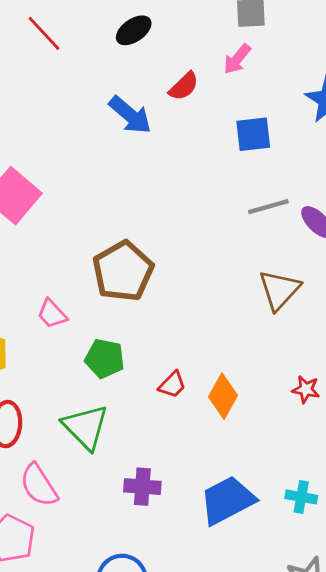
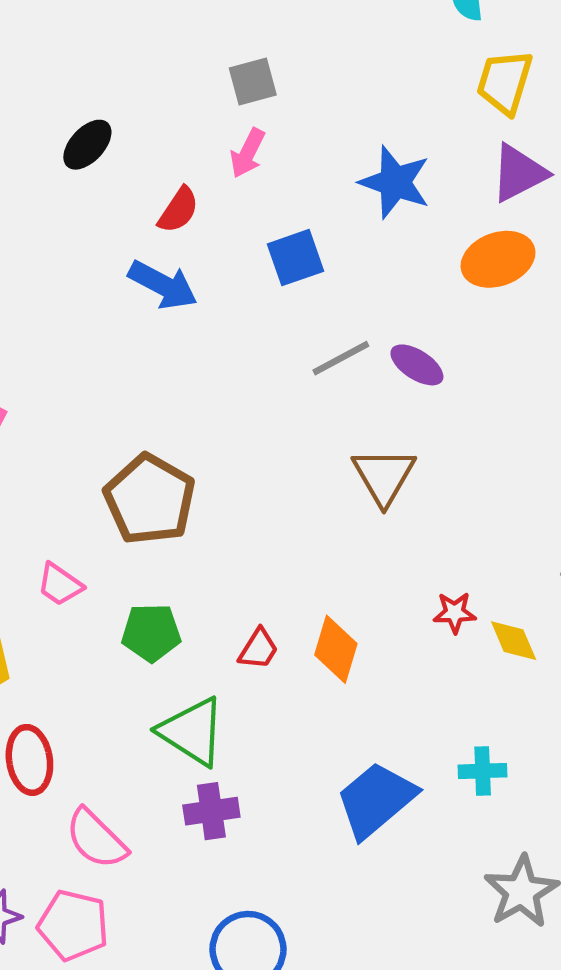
blue arrow: (130, 115) -> (163, 285), moved
green triangle: (86, 427) -> (192, 732), moved
purple cross: (142, 487) -> (211, 811), moved

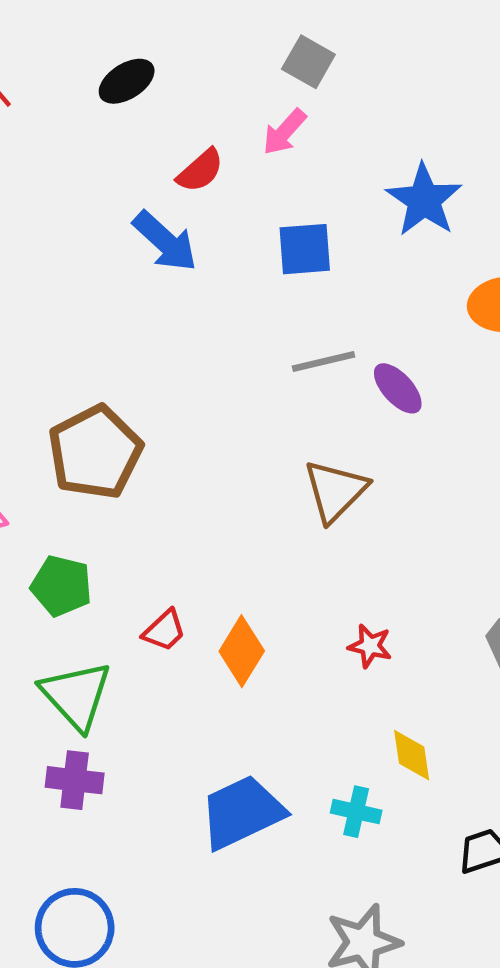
gray square: (253, 81) -> (308, 62), turned 30
yellow diamond: (514, 641) -> (412, 755), moved

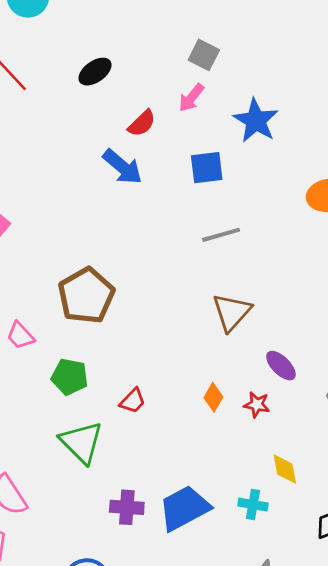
blue star: (424, 200) -> (256, 121), moved
purple ellipse: (398, 388) -> (281, 366), moved
orange diamond: (242, 651) -> (213, 397), moved, size x0.7
purple cross: (75, 780) -> (127, 507), moved

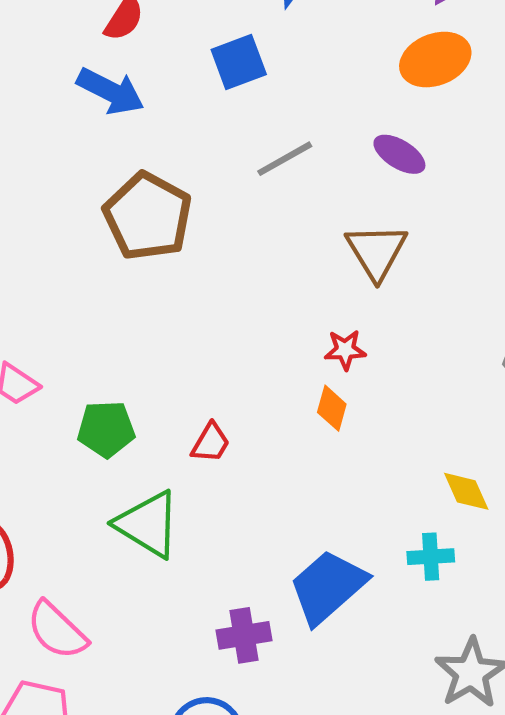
brown pentagon: (86, 296) -> (148, 216), moved
brown triangle: (232, 312) -> (376, 252), moved
purple ellipse: (281, 366) -> (399, 154), moved
red star: (257, 405) -> (345, 350), moved
purple cross: (127, 507) -> (244, 635), moved

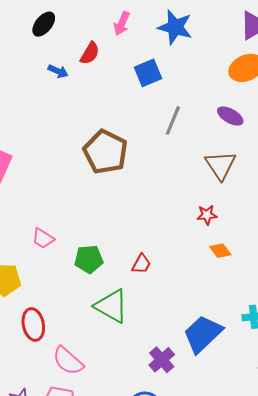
blue arrow: (110, 91) -> (58, 71), moved, size x0.6
gray line: (285, 159) -> (173, 120), turned -36
orange diamond: (332, 408) -> (220, 251), moved, turned -50
purple cross: (244, 635) -> (162, 360), turned -30

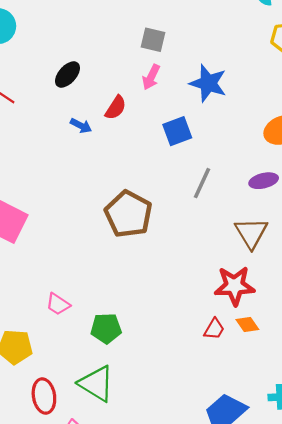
purple ellipse: (230, 116) -> (264, 181), turned -45
red star: (207, 215) -> (234, 286), size x1.8
red trapezoid: (141, 264) -> (214, 329), moved
green triangle: (111, 306) -> (96, 384), moved

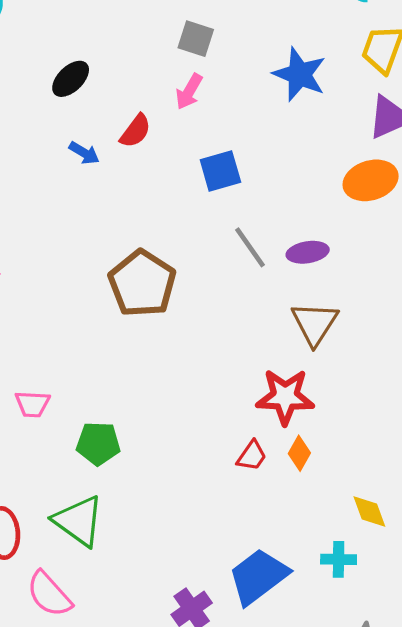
blue star: (208, 83) -> (300, 74), moved
purple ellipse: (264, 181) -> (308, 252), moved
gray line: (202, 183) -> (250, 247), turned -64
pink trapezoid: (58, 304) -> (32, 404), turned -35
orange diamond: (247, 325) -> (299, 453), turned 60

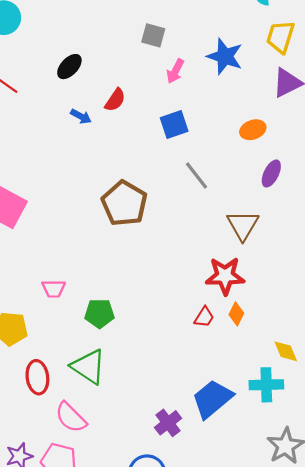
pink arrow: (189, 92) -> (175, 71), moved
orange ellipse: (371, 180) -> (253, 130), moved, size x0.7
purple ellipse: (308, 252) -> (271, 173), moved, turned -52
cyan cross: (339, 559) -> (266, 385), size x1.4

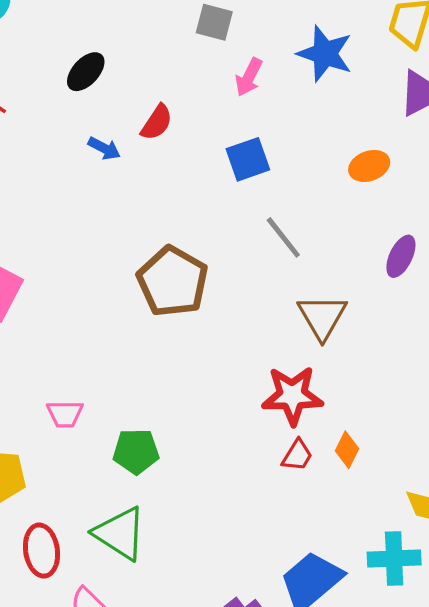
purple ellipse: (271, 173) -> (401, 256), moved
brown triangle: (243, 225) -> (322, 317), moved
red star: (225, 276) -> (292, 396), moved

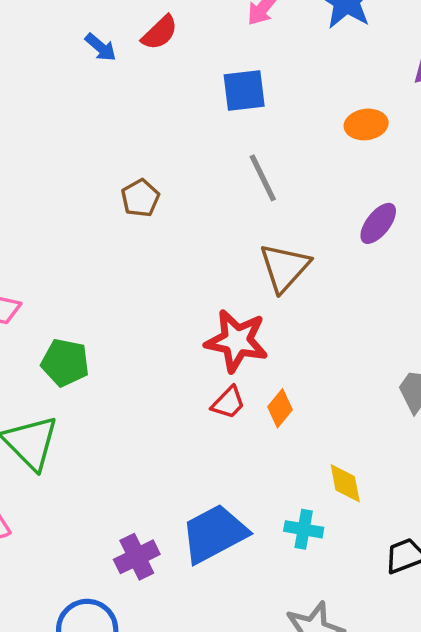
brown pentagon: (173, 281) -> (140, 198), size x0.5
cyan cross: (394, 558) -> (304, 529), size x0.7

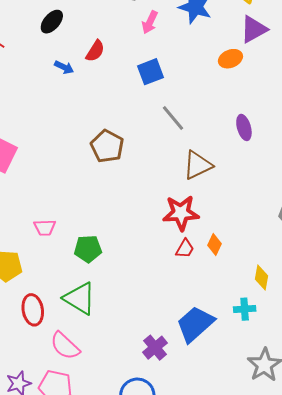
orange ellipse: (366, 124) -> (230, 59), moved
brown pentagon: (140, 198) -> (107, 146), size x1.5
purple ellipse: (378, 223) -> (244, 127), turned -40
brown triangle: (285, 267) -> (198, 165), turned 36
yellow diamond: (345, 483) -> (261, 278), turned 35

